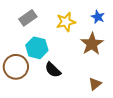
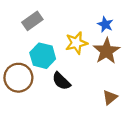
blue star: (98, 17) -> (105, 24), moved
yellow star: (66, 22) -> (76, 43), moved

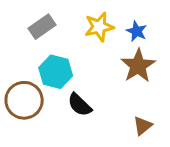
yellow star: (76, 43) -> (99, 27), moved

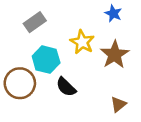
yellow star: (99, 27) -> (82, 42), moved, turned -30
blue star: (137, 31) -> (113, 13), moved

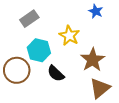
brown star: (115, 55) -> (93, 60), moved
brown triangle: (118, 104) -> (100, 88), size x1.5

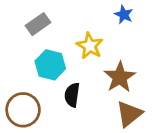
brown circle: (17, 70) -> (23, 110), moved
black semicircle: (56, 73) -> (72, 95), turned 54

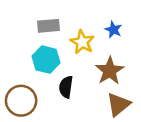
blue star: (124, 15) -> (113, 30), moved
gray rectangle: (38, 24) -> (49, 26), moved, turned 30

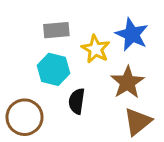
blue star: (113, 30) -> (132, 34), size x1.6

